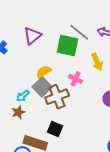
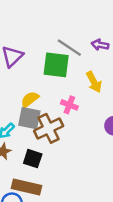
gray square: (42, 87) -> (29, 118), turned -30
black square: (55, 129) -> (33, 159), moved

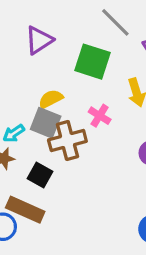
gray line: (69, 48) -> (115, 22), moved

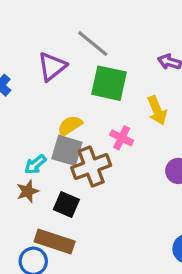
gray line: (115, 22) -> (93, 44), moved

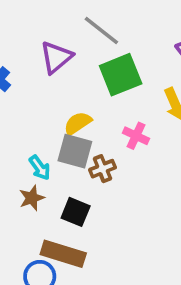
green square: (109, 83) -> (121, 75), turned -33
cyan arrow: (35, 164) -> (40, 168), turned -85
brown cross: (91, 167) -> (102, 169), size x0.6

